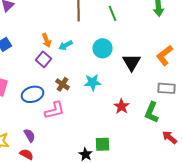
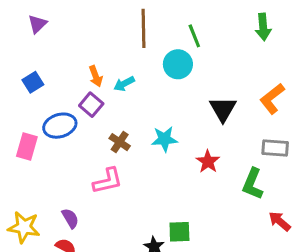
cyan circle: (102, 48) -> (178, 64), moved
blue ellipse: (32, 94) -> (60, 126), moved
red star: (122, 106) -> (208, 161), moved

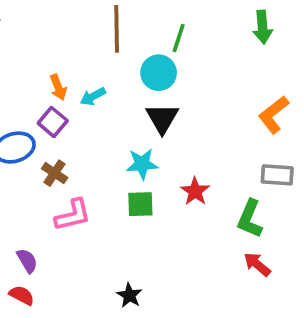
green line: (194, 36) -> (179, 38), turned 40
black triangle: (223, 109) -> (162, 118), moved
brown cross: (120, 142) -> (55, 173), moved
red arrow: (280, 221) -> (257, 264), moved
green square: (179, 232) -> (140, 204), moved

